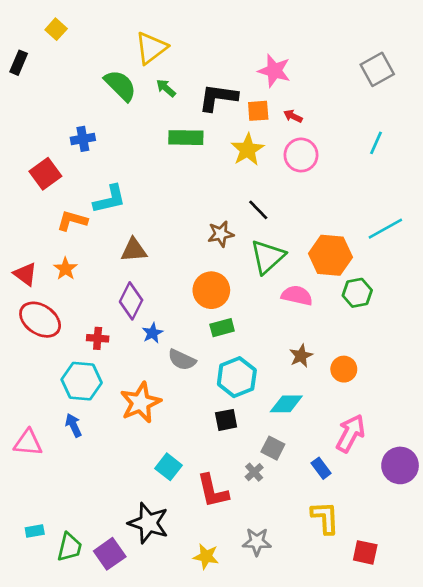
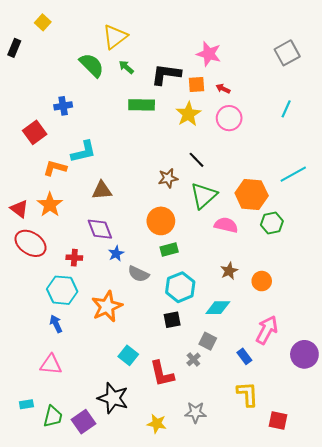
orange star: (65, 269) -> (50, 205), size x1.4
purple diamond: (131, 301) -> (100, 229), turned -48
pink triangle: (28, 443) -> (51, 365), moved

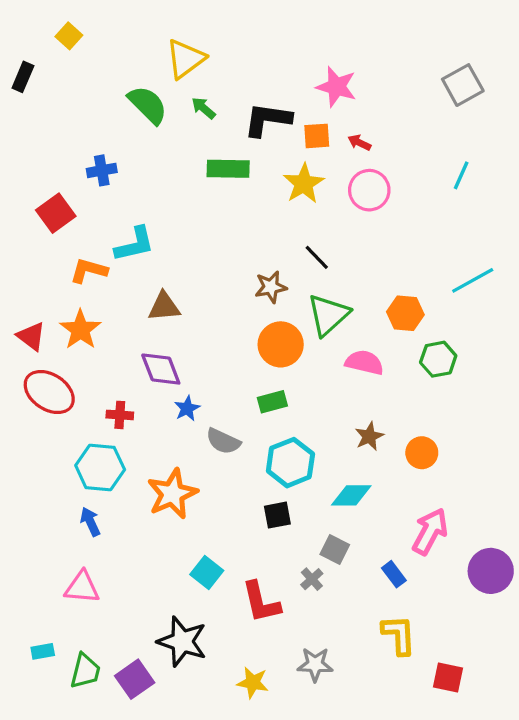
orange hexagon: (252, 194) -> (405, 313), size x0.7
orange circle: (161, 221) -> (281, 344), moved

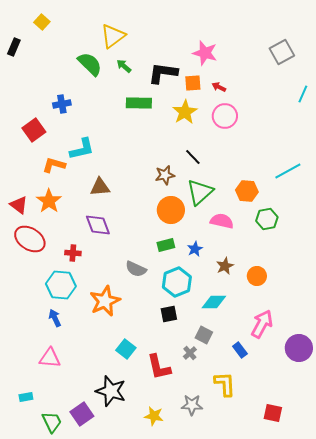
cyan line: (461, 175) -> (303, 94), moved
blue star: (187, 408) -> (195, 249), moved
yellow L-shape: (399, 635) -> (225, 384), moved
green trapezoid: (85, 671) -> (52, 422), moved, turned -40

